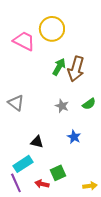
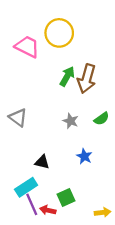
purple line: (16, 183) -> (32, 204), moved

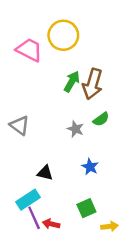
green semicircle: (101, 119) -> (101, 119), moved
green square: (66, 198) -> (86, 208), moved

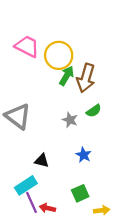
yellow circle: (63, 35) -> (59, 55), moved
gray triangle: (19, 125) -> (18, 116), size x1.4

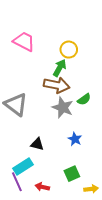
yellow circle: (59, 55) -> (69, 50), moved, size x0.7
brown arrow: (86, 78) -> (57, 85), moved, turned -95
gray star: (70, 120) -> (63, 108), size x1.5
purple line: (32, 202) -> (17, 182), moved

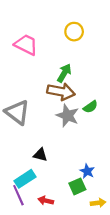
yellow circle: (69, 50) -> (74, 32), moved
blue star: (75, 139) -> (87, 171), moved

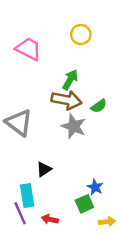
green semicircle: (90, 107) -> (99, 106), moved
black triangle: (40, 155) -> (44, 169), turned -48
cyan rectangle: (25, 179) -> (27, 195), turned -66

